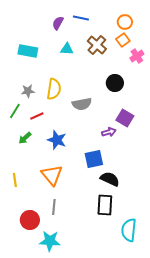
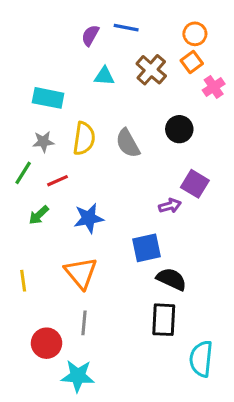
cyan rectangle: (28, 51) -> (48, 98), moved
gray semicircle: (82, 104) -> (128, 143), moved, turned 72
blue star: (57, 140) -> (89, 218), turned -30

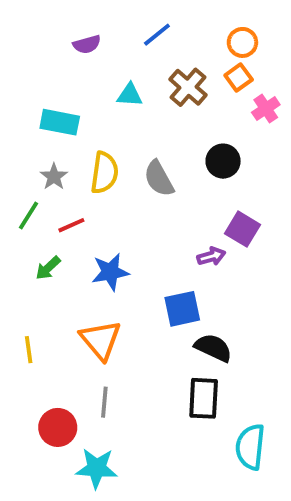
blue line: (126, 28) -> (157, 35), turned -50
purple semicircle: (90, 35) -> (87, 44), moved, turned -135
gray star: (43, 142) -> (54, 177), turned -30

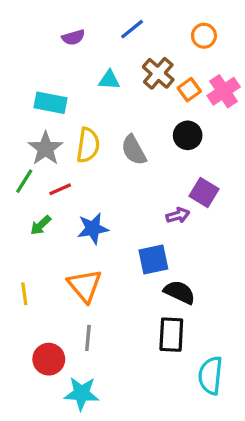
orange square: (239, 77) -> (189, 90), moved
pink cross: (266, 109) -> (224, 91), size x1.4
gray star: (54, 177) -> (46, 148), size x1.5

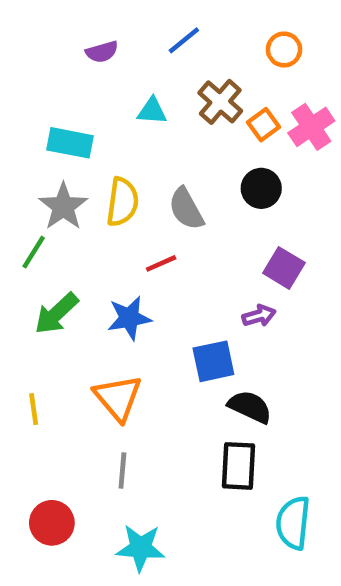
red line: (60, 189) -> (161, 263), moved
purple arrow: (178, 215) -> (259, 316), moved
green arrow: (41, 225) -> (56, 313), size x1.5
red circle: (49, 359) -> (52, 523), moved
cyan star: (81, 393) -> (141, 548), moved

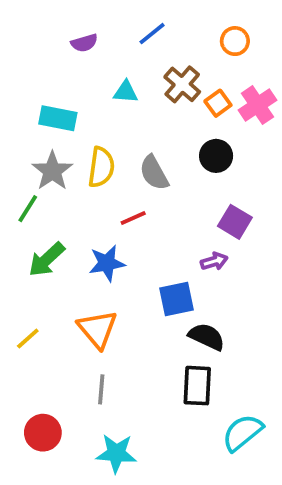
yellow line: (34, 409) -> (28, 339), turned 56
cyan semicircle: (293, 523) -> (242, 433), turned 45

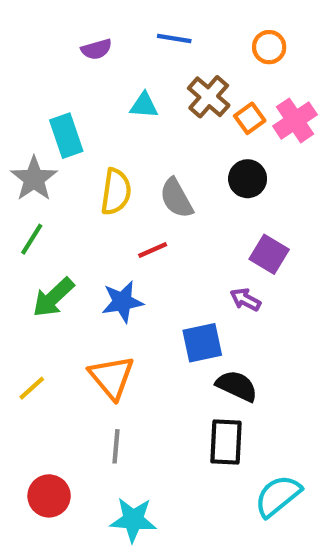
blue line: (152, 34) -> (174, 38), turned 48
cyan rectangle: (58, 118) -> (66, 136), turned 60
gray star: (52, 171) -> (34, 179), moved
purple arrow: (214, 261) -> (245, 300), turned -136

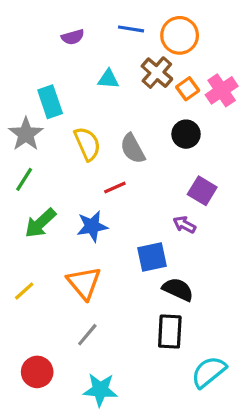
orange circle: (269, 47) -> (180, 35), moved, size x1.5
yellow semicircle: (116, 192) -> (87, 144), turned -32
gray line: (116, 446) -> (87, 335), turned 35

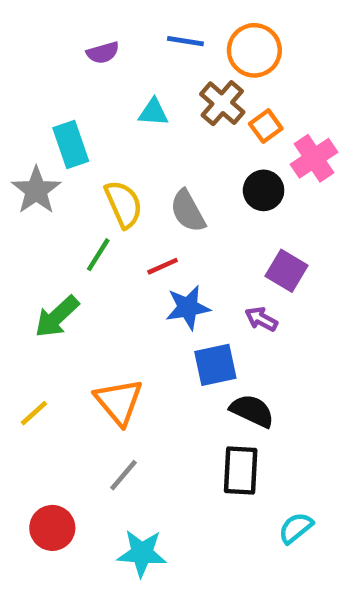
pink cross: (222, 90) -> (314, 158), moved
green line: (24, 179) -> (98, 255), moved
blue star: (92, 226) -> (188, 307), moved
cyan semicircle: (209, 372) -> (296, 528), size x0.7

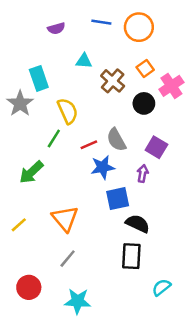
brown cross: (222, 103) -> (113, 81), moved
gray semicircle: (188, 211) -> (116, 140), moved
purple arrow: (261, 319) -> (143, 174), turned 72

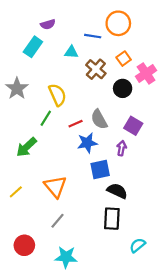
blue line: (101, 22) -> (93, 36), moved
cyan rectangle: (39, 78) -> (33, 47), moved, turned 54

